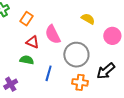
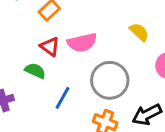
pink semicircle: (53, 34) -> (82, 43), turned -90

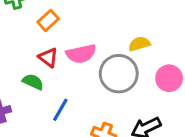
yellow semicircle: (139, 32) -> (139, 44), turned -60
gray circle: (110, 80) -> (119, 74), moved

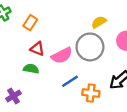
pink semicircle: (81, 54) -> (62, 55), moved
blue line: (60, 110) -> (70, 81), moved, turned 42

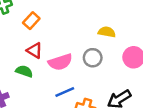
yellow semicircle: (99, 22) -> (107, 32), turned 32
gray circle: (90, 47) -> (93, 58), size x0.6

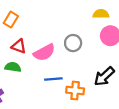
yellow semicircle: (107, 32) -> (101, 14), moved
blue line: (65, 92) -> (53, 79), turned 30

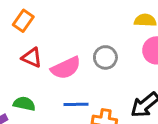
green semicircle: (13, 67) -> (24, 104), moved

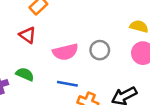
red triangle: (32, 57) -> (28, 35), moved

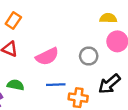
gray circle: (100, 50) -> (89, 56), moved

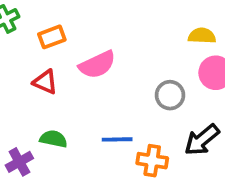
orange rectangle: (13, 21) -> (52, 37), turned 35
pink semicircle: (47, 56) -> (97, 65), moved

